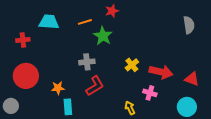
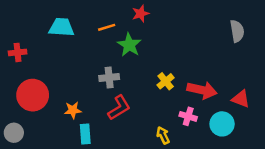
red cross: (23, 40) -> (18, 52), moved
cyan circle: (187, 107) -> (222, 124), moved

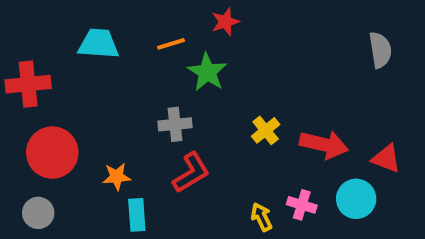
red cross: (18, 52) -> (28, 84), size x1.5
pink cross: (188, 116) -> (302, 205), moved
gray circle: (14, 133) -> (38, 213), moved

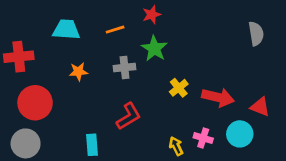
green star: (207, 72) -> (154, 49), moved
gray cross: (175, 124) -> (125, 68), moved
orange star: (117, 177) -> (78, 72), moved
gray circle: (38, 213) -> (26, 143), size x1.4

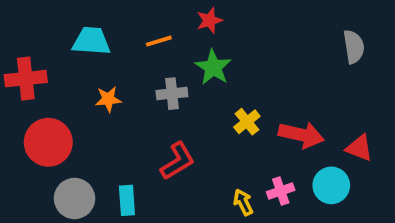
pink cross: (203, 138) -> (281, 191), turned -36
gray circle: (26, 143) -> (74, 199), moved

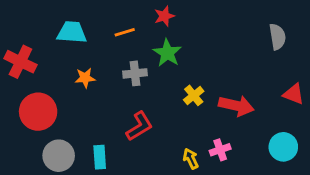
red cross: (26, 79) -> (20, 62), turned 32
red triangle: (359, 148) -> (294, 94), moved
cyan circle: (331, 185) -> (283, 147), moved

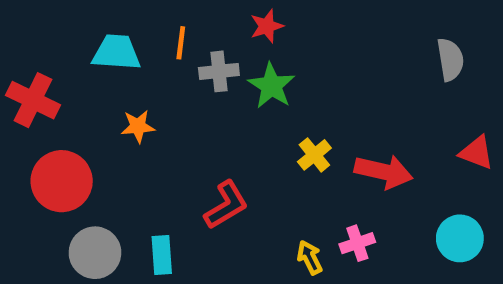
orange line: (125, 32) -> (181, 43), moved, turned -66
gray cross: (135, 73) -> (219, 71), moved

